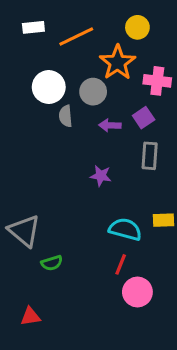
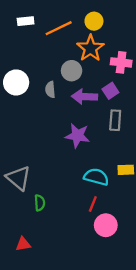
yellow circle: (137, 27) -> (94, 21), moved
white circle: (49, 87) -> (16, 82), moved
purple arrow: (110, 125) -> (85, 97), size x1.5
purple star: (101, 176) -> (77, 136), size x1.5
green semicircle: (52, 263) -> (40, 203), turned -77

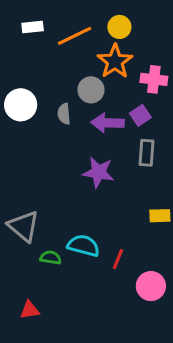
cyan semicircle: (96, 177) -> (84, 246), moved
green semicircle: (40, 203) -> (51, 258), turned -77
pink circle: (106, 225) -> (151, 286), moved

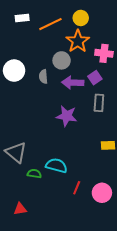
red line: (118, 259) -> (77, 188), moved

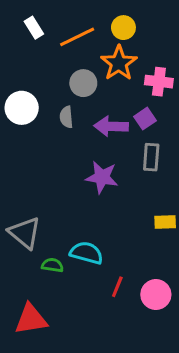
white rectangle: (22, 18) -> (34, 28), turned 64
gray circle: (62, 60) -> (83, 83), moved
red triangle: (20, 209) -> (31, 319), size x1.6

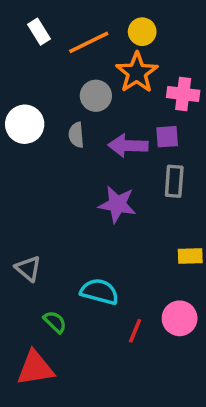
purple square: (145, 119) -> (167, 137), turned 30
gray triangle: (25, 233) -> (28, 268), size x0.7
green semicircle: (52, 265) -> (55, 322), moved, turned 35
pink circle: (156, 295) -> (180, 318), moved

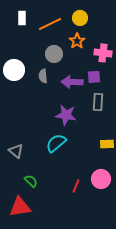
white rectangle: (39, 32) -> (22, 18), turned 32
orange star: (137, 73) -> (77, 41), size x0.7
cyan semicircle: (99, 292) -> (56, 143), moved, turned -55

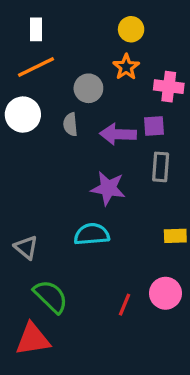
orange line: (50, 24) -> (36, 67), moved
cyan semicircle: (56, 143) -> (92, 234), turned 35
green semicircle: (31, 181) -> (51, 296), size x1.6

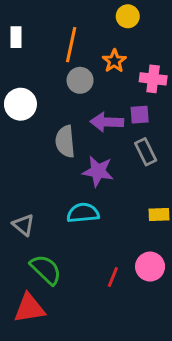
white rectangle: (36, 29) -> (16, 37), moved
yellow circle: (131, 29) -> (128, 16), moved
orange line: (36, 67) -> (71, 45), moved, turned -52
gray semicircle: (70, 124) -> (65, 141), moved, size x1.5
gray rectangle: (161, 167) -> (146, 152), turned -30

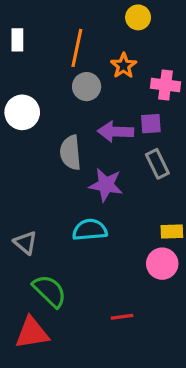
pink circle: (150, 267) -> (162, 264), moved
red line: (113, 277) -> (122, 317), moved, turned 60

